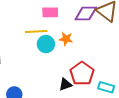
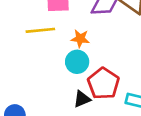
cyan circle: (46, 44) -> (77, 62), moved

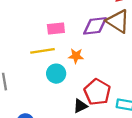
cyan circle: (77, 62) -> (56, 74), moved

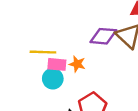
pink rectangle: (56, 29) -> (57, 64), moved

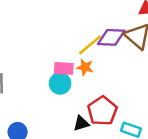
yellow line: (43, 52) -> (90, 45), moved, turned -40

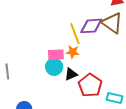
yellow line: (90, 45) -> (75, 34), turned -65
black triangle: (81, 123) -> (71, 74), moved

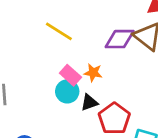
yellow line: (75, 34) -> (59, 31), moved, turned -40
pink rectangle: (56, 55) -> (70, 75), turned 42

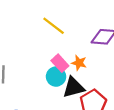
black triangle: (89, 102) -> (74, 87), size x1.5

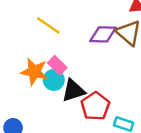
orange star: (79, 63) -> (34, 72), moved, size x1.6

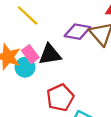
black triangle: (73, 91) -> (50, 54), moved

